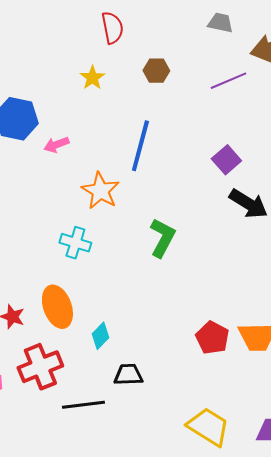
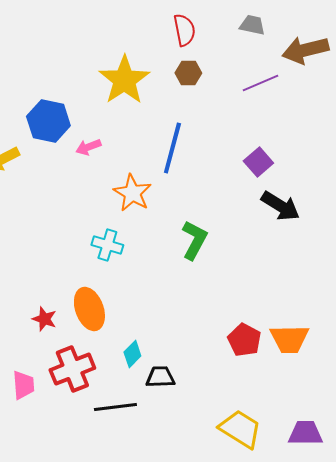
red semicircle: (112, 28) -> (184, 30), moved
yellow star: (92, 78) -> (124, 80), size x2.0
cyan diamond: (100, 336) -> (132, 354), moved

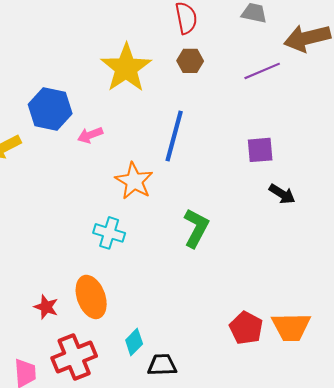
purple square: (258, 162) -> (260, 150), turned 36
black arrow: (280, 206) -> (282, 194), size x0.7

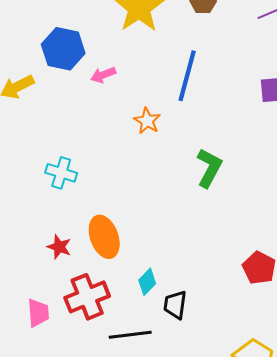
orange star: (134, 181) -> (147, 121), size x0.7
cyan cross: (109, 233) -> (61, 173), moved
black trapezoid: (162, 365) -> (175, 305), turned -80

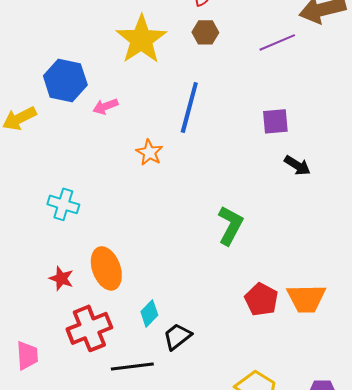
green L-shape: (209, 168) -> (230, 225), moved
black trapezoid: (175, 305) -> (177, 336), turned 44
pink trapezoid: (38, 313) -> (27, 355), moved

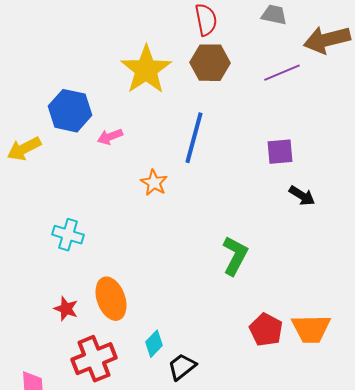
brown hexagon: (205, 32) -> (210, 63), size x1.5

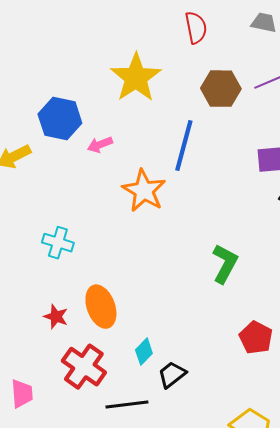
brown hexagon: (210, 63) -> (221, 89), moved
orange star: (154, 183) -> (144, 191), size x1.6
red cross: (94, 359) -> (84, 367), turned -33

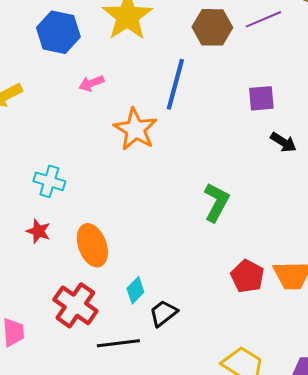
blue hexagon: (60, 119) -> (58, 32), moved
red star: (56, 317) -> (38, 231), moved

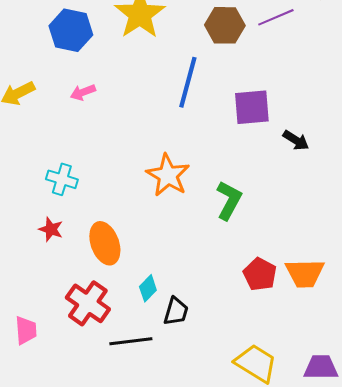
pink arrow: (91, 83) -> (83, 92), moved
purple square: (261, 98) -> (252, 107), moved, size x1.4
orange star: (135, 129) -> (168, 175), moved
black trapezoid: (163, 313) -> (176, 311), turned 144

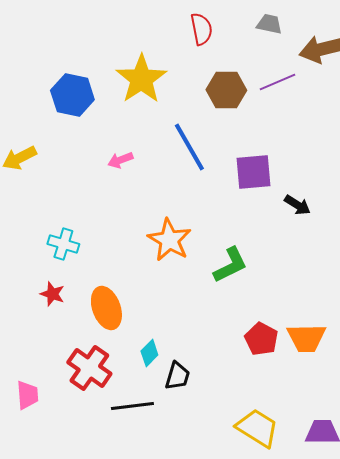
blue line: (188, 82) -> (189, 147), turned -45
pink arrow: (83, 92) -> (120, 160), moved
green L-shape: (229, 200) -> (230, 265), turned 36

